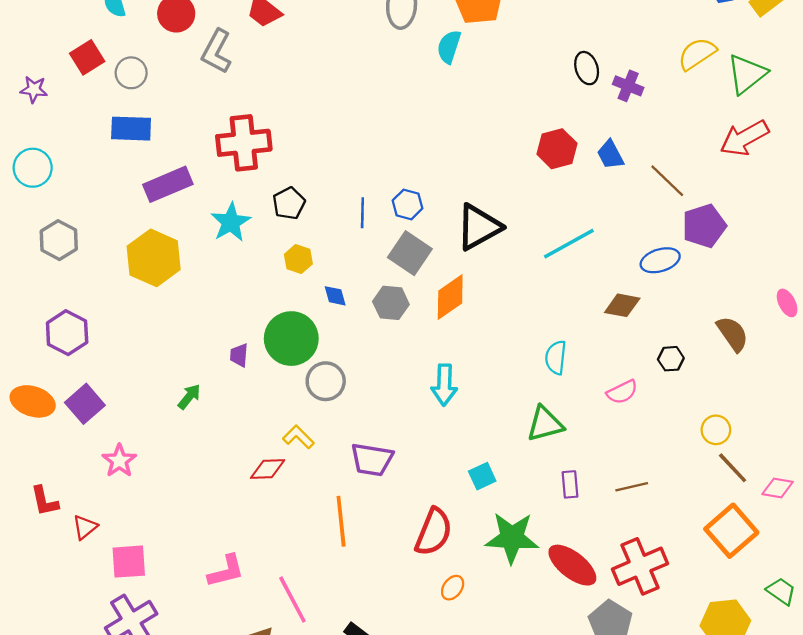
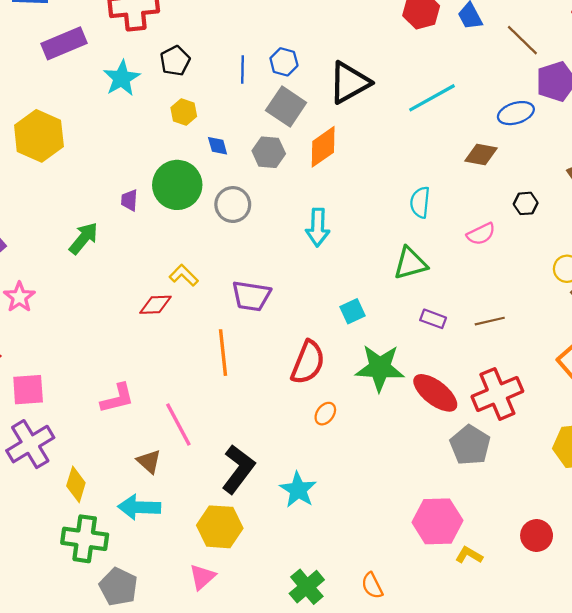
yellow hexagon: (154, 258) -> (39, 136), moved
gray circle: (326, 381) -> (233, 205), moved
green arrow: (189, 397) -> (84, 238), size x1.4
purple rectangle: (570, 484) -> (433, 319), turned -65

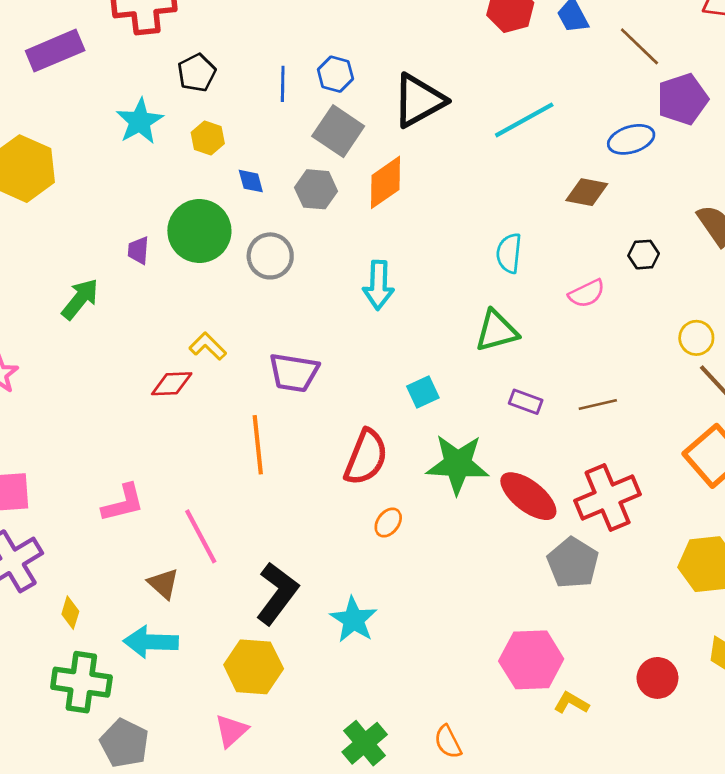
cyan star: (122, 78) -> (140, 121), moved
yellow diamond: (76, 484) -> (70, 613), size x0.7

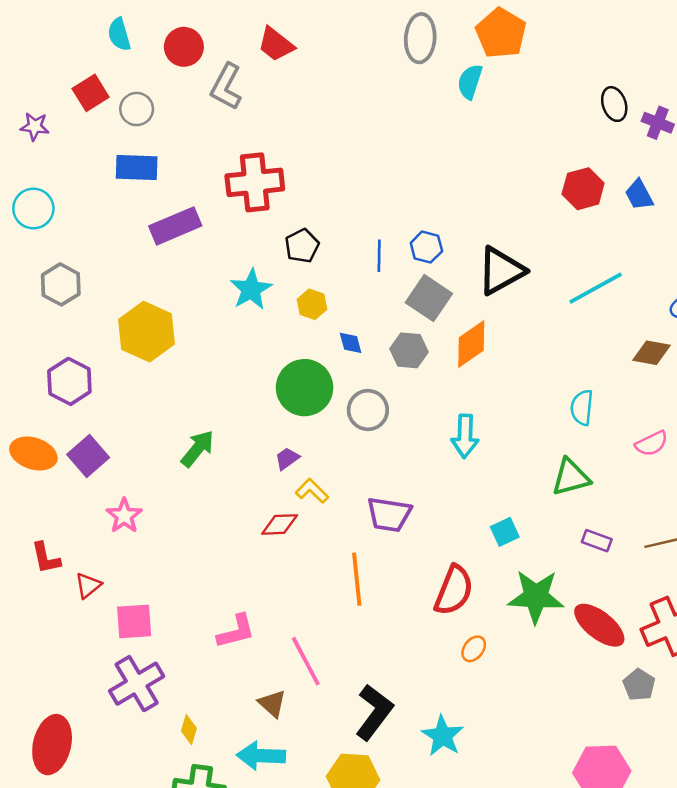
purple trapezoid: (138, 250) -> (287, 459), moved, turned 50
gray pentagon: (573, 563) -> (639, 685), size x0.7

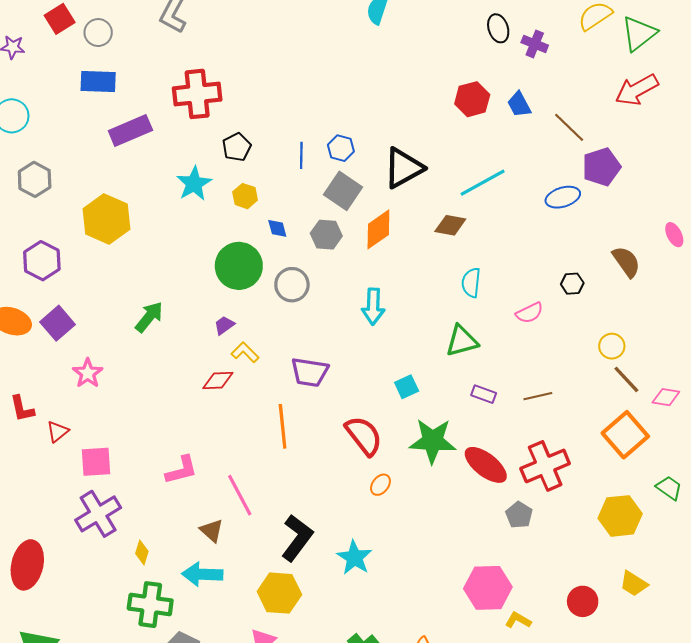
brown diamond: (652, 353) -> (450, 225), moved
red semicircle: (454, 590) -> (364, 436), turned -60

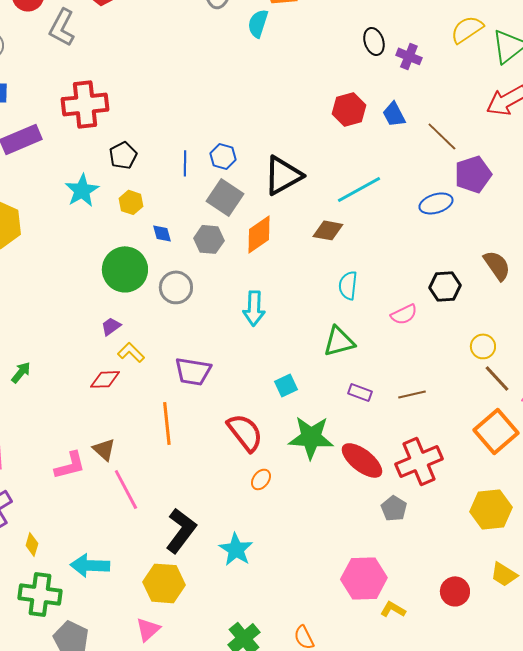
black hexagon: (572, 284) -> (445, 286), size x1.4
green arrow: (149, 317) -> (21, 372), moved, size x0.7
brown triangle: (212, 531) -> (104, 449), moved

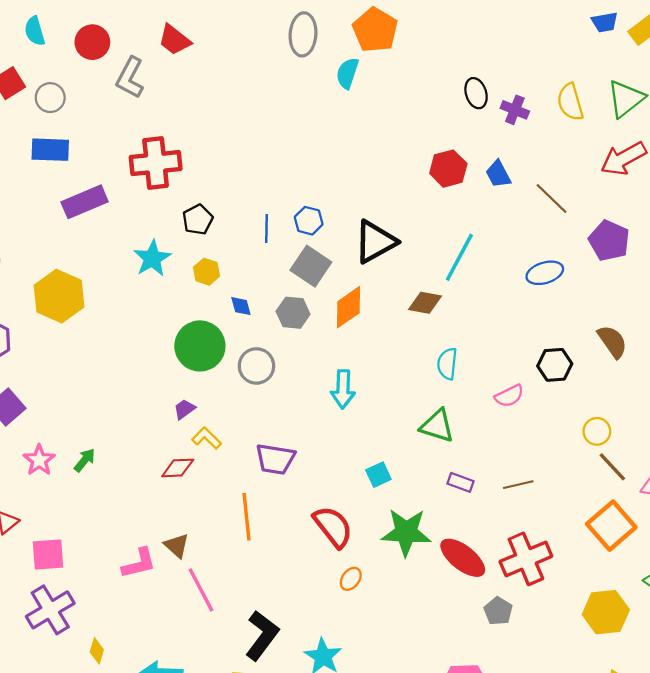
yellow semicircle: (467, 29) -> (570, 102), moved, turned -72
purple pentagon: (473, 174) -> (609, 241), moved, turned -30
cyan line: (359, 189) -> (459, 257), turned -33
green triangle: (339, 341) -> (437, 426), turned 32

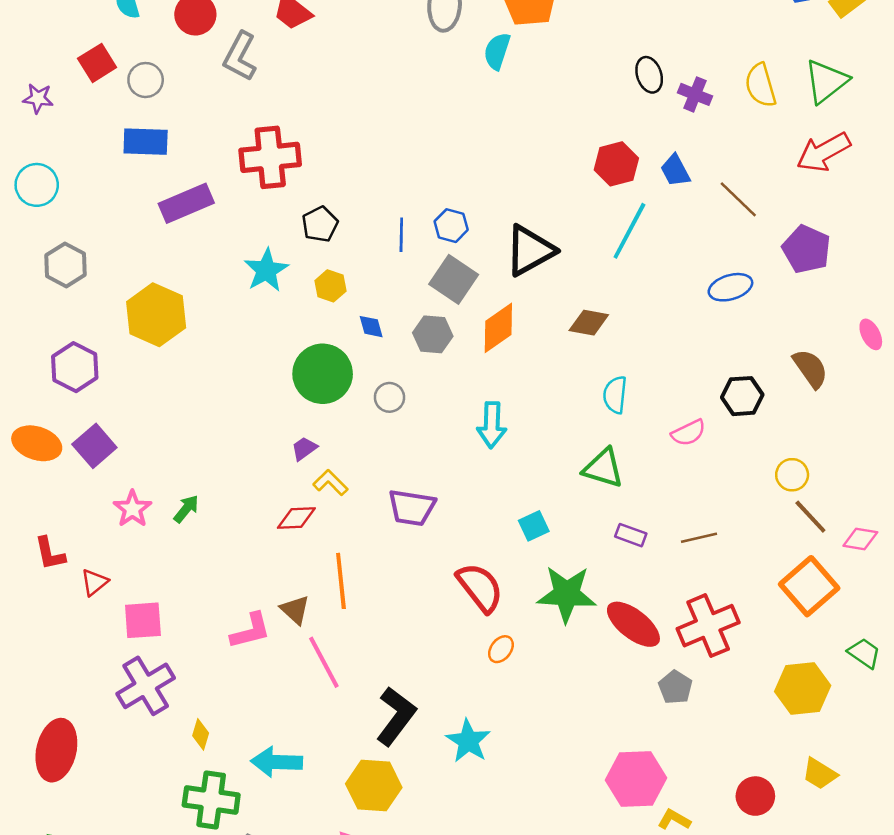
cyan line: (459, 257) -> (629, 231), moved
gray circle: (256, 366) -> (389, 397), size x0.7
orange line: (246, 517) -> (341, 581), moved

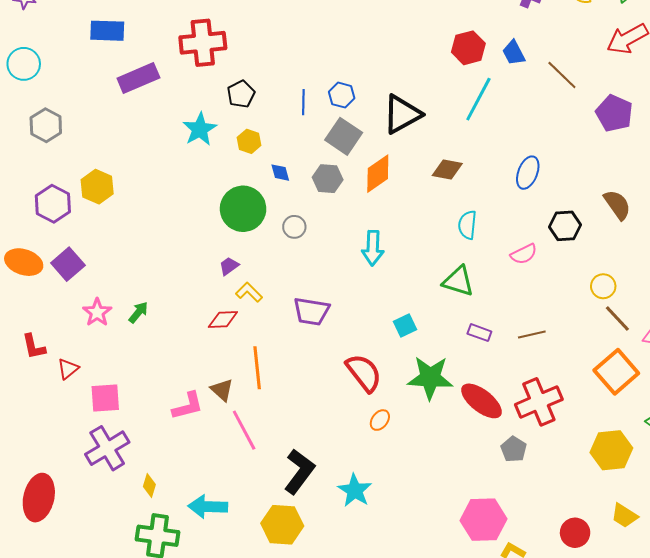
blue ellipse: (730, 287) -> (528, 173), moved, turned -52
yellow hexagon: (156, 315) -> (97, 187), moved, size x0.7

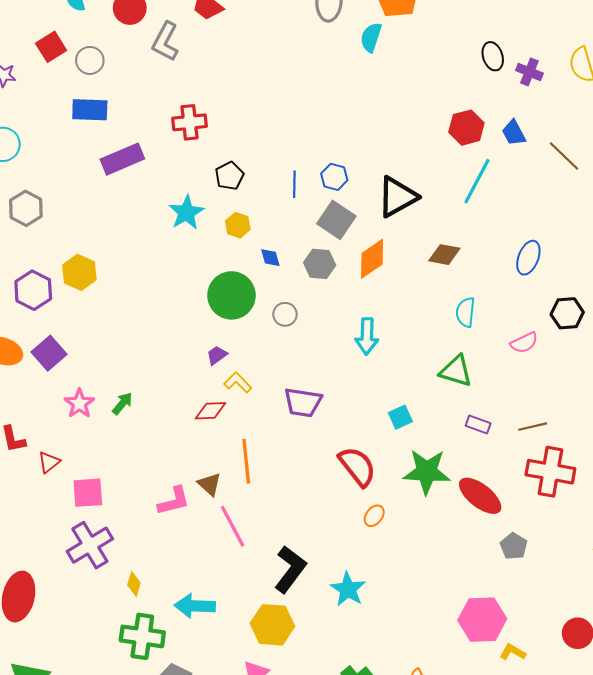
red cross: (203, 43) -> (190, 122), size x0.7
red cross: (539, 402) -> (550, 472), moved, turned 33

